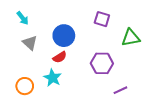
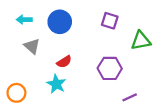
cyan arrow: (23, 18) -> (24, 20), turned 128
blue circle: (64, 36) -> (60, 22), moved
orange circle: (25, 86) -> (16, 93), moved

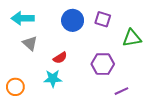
cyan arrow: (24, 20) -> (23, 18), size x1.5
blue circle: (60, 22) -> (73, 20), moved
cyan star: (56, 84) -> (53, 79), turned -30

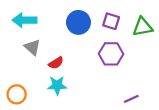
green triangle: (132, 38) -> (143, 27), moved
red semicircle: (60, 58) -> (56, 63), moved
purple hexagon: (103, 64) -> (111, 54), moved

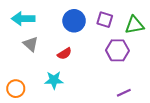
purple hexagon: (111, 54) -> (117, 50), moved
red semicircle: (56, 63) -> (65, 54), moved

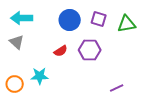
gray triangle: (31, 44) -> (17, 42), moved
purple hexagon: (117, 50) -> (90, 50), moved
cyan star: (54, 80) -> (40, 76), moved

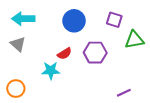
purple square: (99, 19) -> (114, 20), moved
green triangle: (127, 24) -> (134, 40), moved
cyan star: (40, 76) -> (51, 71), moved

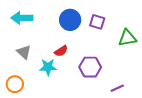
purple square: (114, 20) -> (97, 22), moved
gray triangle: (18, 44) -> (24, 52), moved
purple hexagon: (95, 53) -> (90, 67), moved

